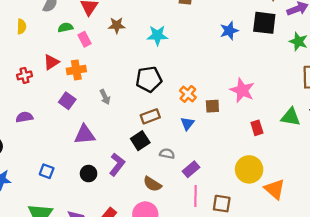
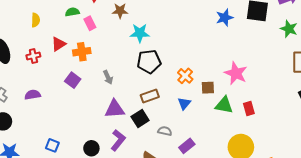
yellow semicircle: (21, 27) -> (36, 20), moved
cyan star: (157, 35) -> (140, 33), moved
green triangle: (291, 117) -> (224, 105), moved
purple triangle: (85, 135) -> (115, 109), moved

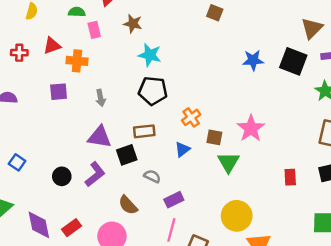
purple square: (73, 80) -> (59, 92), turned 35
green triangle: (224, 105) -> (228, 162), turned 36
red rectangle: (249, 109) -> (290, 177), moved

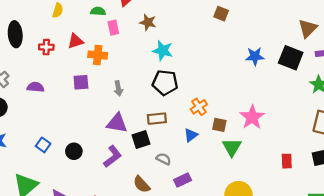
black circle: (62, 176) -> (74, 151), moved

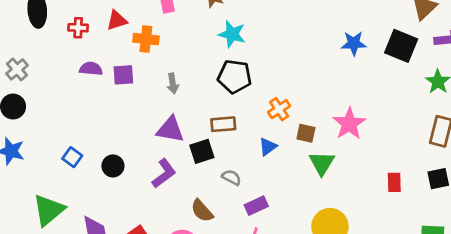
purple semicircle: (35, 87) -> (91, 69), moved

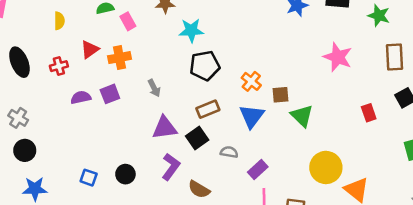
pink star: (349, 124) -> (338, 57), moved
blue triangle: (268, 147) -> (252, 116), size x1.5
brown semicircle: (202, 211) -> (199, 189), moved

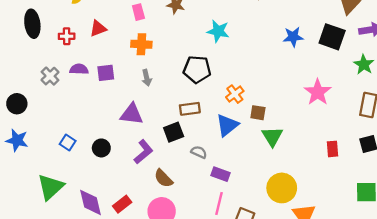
cyan star: (191, 30) -> (218, 31), moved
orange cross: (119, 58) -> (141, 44), moved
gray cross: (18, 118) -> (50, 76), moved
purple triangle: (164, 128) -> (132, 114), moved
purple rectangle: (258, 169) -> (220, 174), turned 48

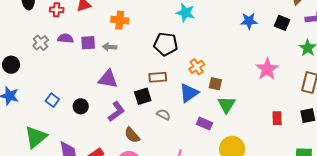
black square: (332, 37) -> (282, 23), size x0.7
gray arrow: (147, 78) -> (110, 47), moved, turned 104
purple rectangle: (220, 174) -> (205, 124), moved

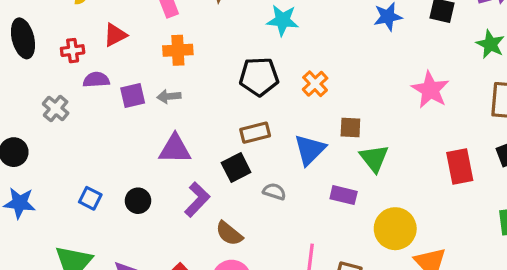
purple semicircle: (65, 38) -> (96, 80), moved
orange cross: (197, 67) -> (315, 84), moved
red rectangle: (277, 118) -> (460, 167), size x1.5

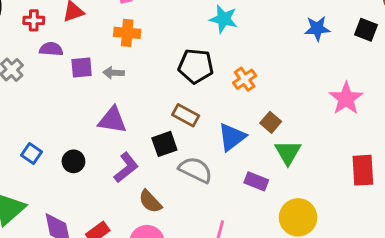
brown square: (350, 128) -> (271, 122), turned 30
brown rectangle: (255, 133) -> (186, 115), turned 35
gray semicircle: (274, 191) -> (195, 170), size x1.6

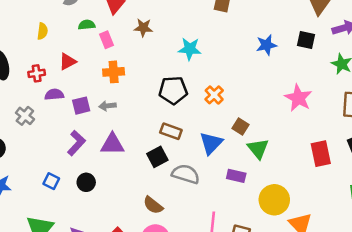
purple L-shape: (126, 168) -> (76, 143), moved

